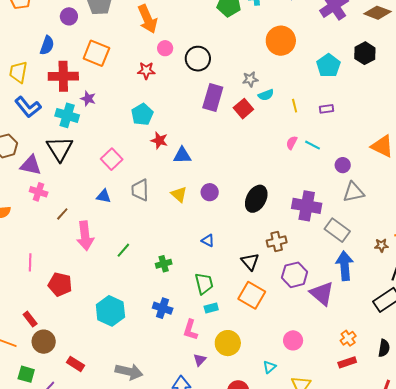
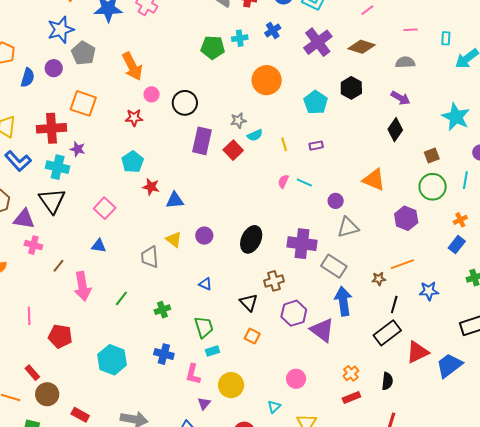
blue semicircle: (47, 45) -> (28, 78), moved
gray trapezoid: (140, 190) -> (150, 257), moved
orange square: (252, 295) -> (252, 336), size x0.6

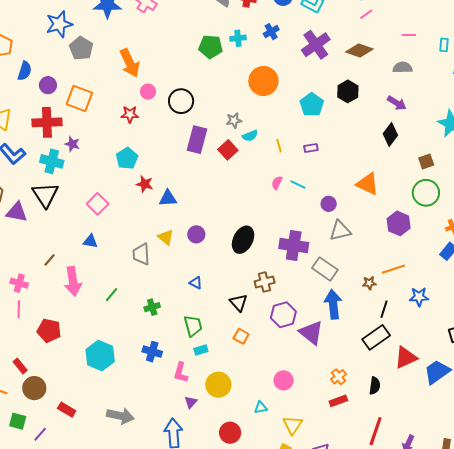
purple circle: (54, 68) -> (48, 85), moved
pink cross: (33, 245) -> (19, 283), moved
cyan triangle: (274, 407) -> (261, 408), turned 32

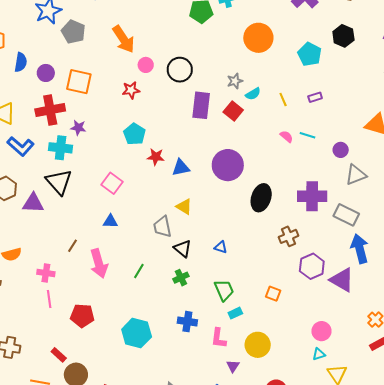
pink semicircle: (277, 183) -> (286, 136), turned 112
purple circle: (196, 234) -> (228, 165), moved, size x1.8
black triangle: (239, 303) -> (183, 249), moved
cyan triangle: (261, 408) -> (319, 354), moved

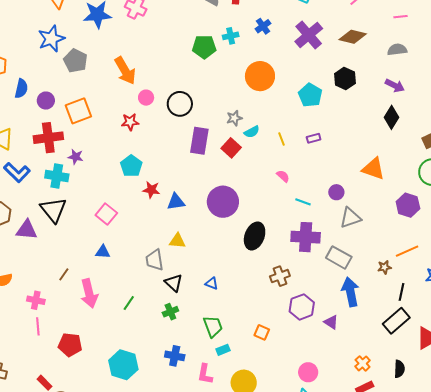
orange square: (79, 82) -> (78, 111), turned -36
cyan line: (307, 135) -> (303, 202), moved
yellow triangle: (184, 207) -> (177, 241), turned -30
purple triangle: (342, 280) -> (331, 322), size x0.6

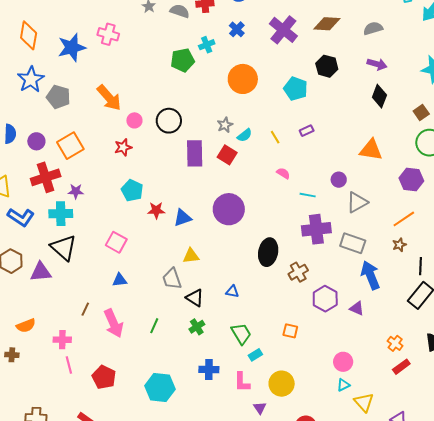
black ellipse: (255, 236) -> (268, 252), moved
orange line: (407, 251) -> (404, 219), moved
red pentagon: (70, 345) -> (104, 377), turned 30

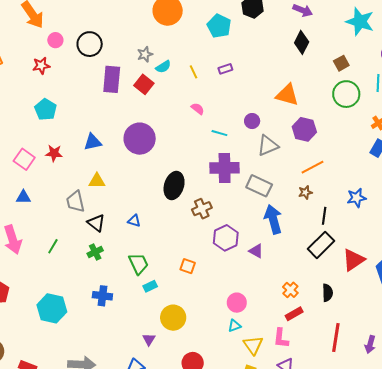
purple hexagon: (411, 179) -> (304, 129), moved
red star: (156, 210) -> (54, 153), moved
pink L-shape: (242, 382) -> (281, 338), moved

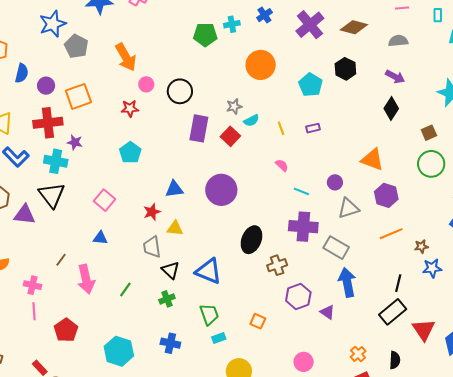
red star: (54, 153) -> (152, 212), moved, turned -30
brown star: (305, 192) -> (421, 246), moved
blue triangle: (134, 221) -> (209, 271), size x2.0
red triangle: (353, 260) -> (424, 330), turned -35

